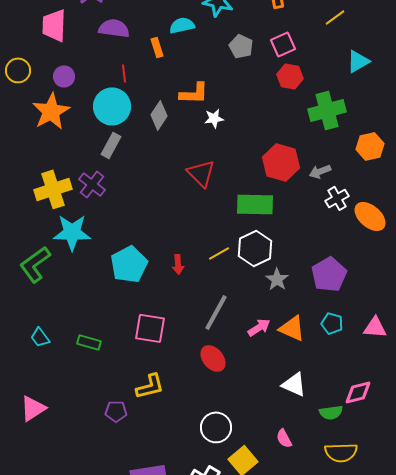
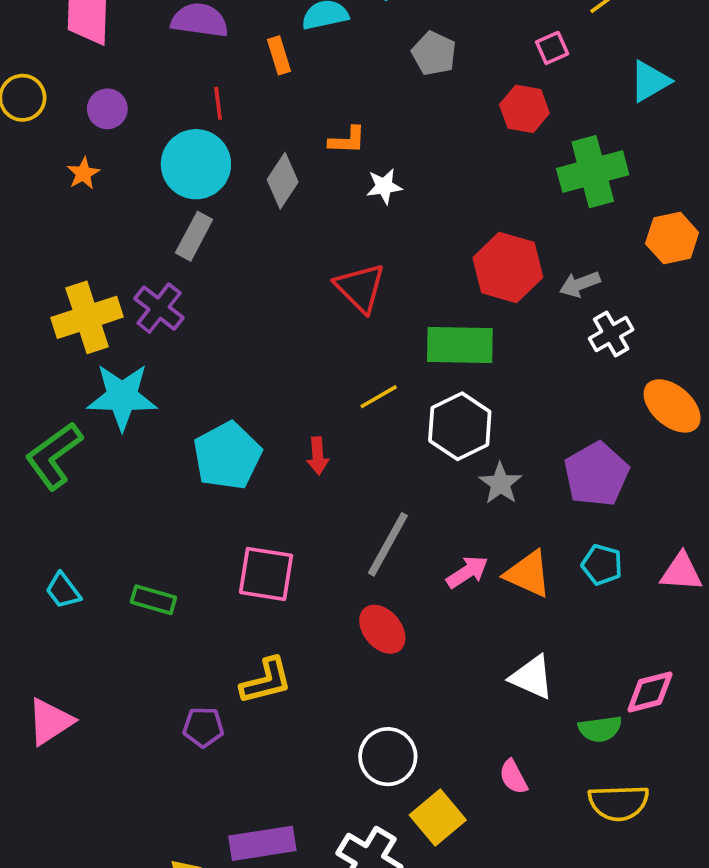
pink square: (283, 44) -> (552, 48), moved, size x0.7
orange L-shape: (194, 93) -> (347, 140), size x0.7
orange star: (51, 111) -> (83, 173), size x0.5
orange ellipse: (370, 216) -> (672, 406), moved
yellow line: (219, 253) -> (379, 397), moved

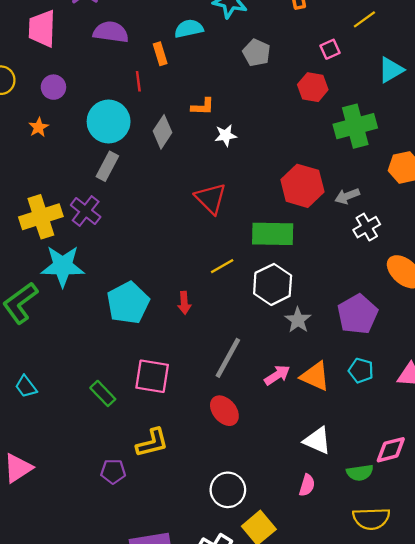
red line: (218, 103) -> (138, 81), moved
green rectangle: (153, 600) -> (103, 393), moved, turned 30
pink semicircle: (513, 777) -> (307, 485), moved, turned -135

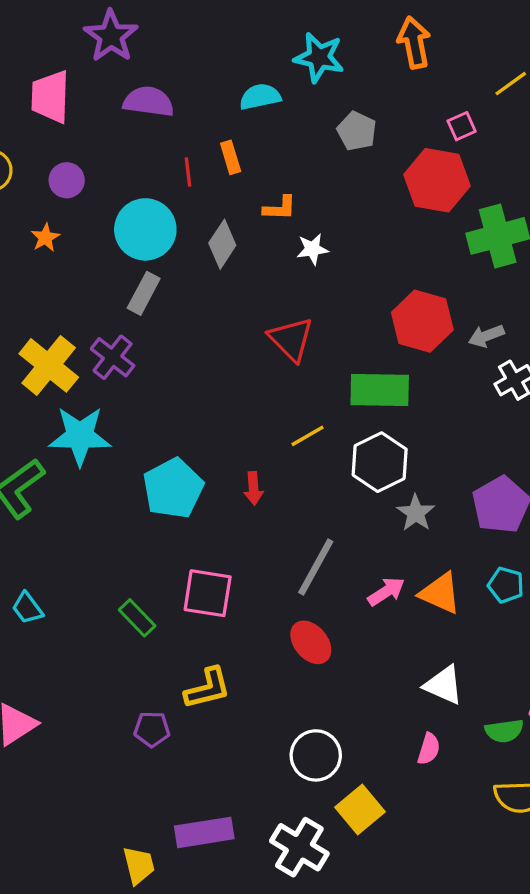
orange rectangle: (160, 54) -> (231, 157), moved
red hexagon: (313, 87) -> (437, 180), size x1.5
yellow cross: (41, 217) -> (49, 365), turned -33

